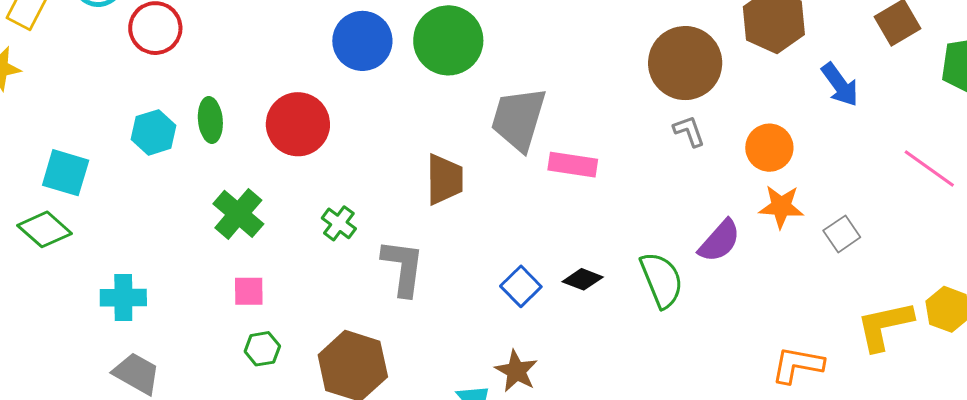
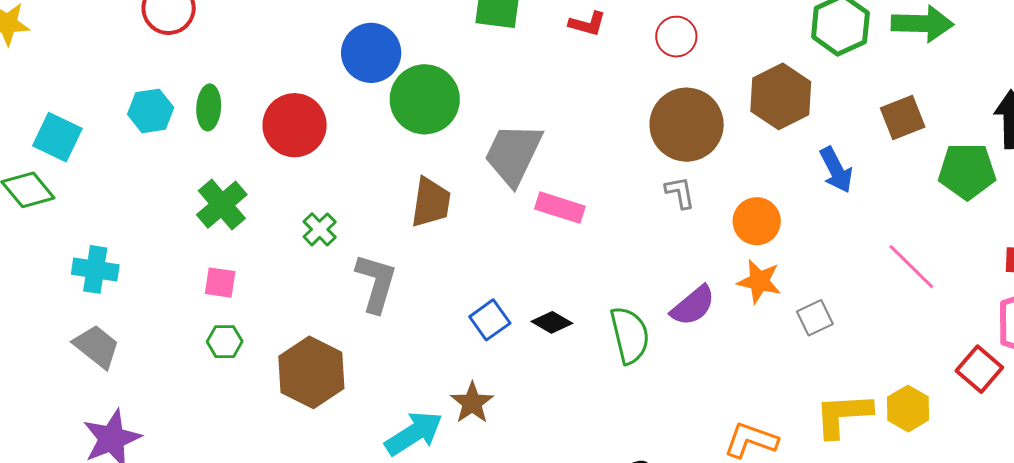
green circle: (448, 40) -> (425, 99), moved

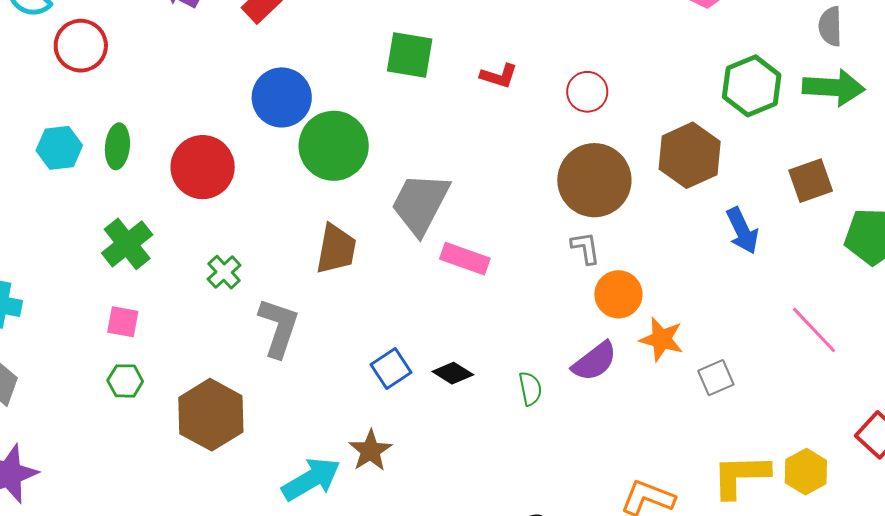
orange circle: (757, 221) -> (618, 294), moved
green semicircle: (630, 335) -> (530, 389), size x0.6

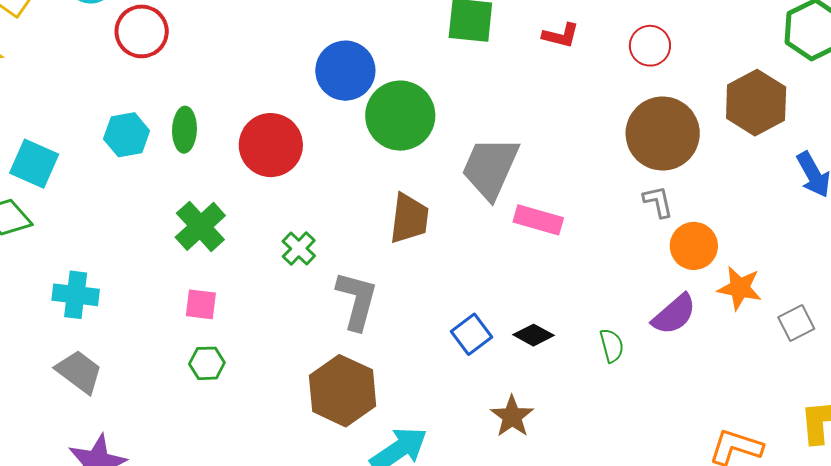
brown hexagon: (211, 415) -> (343, 391), moved
brown star: (370, 451) -> (512, 416), moved

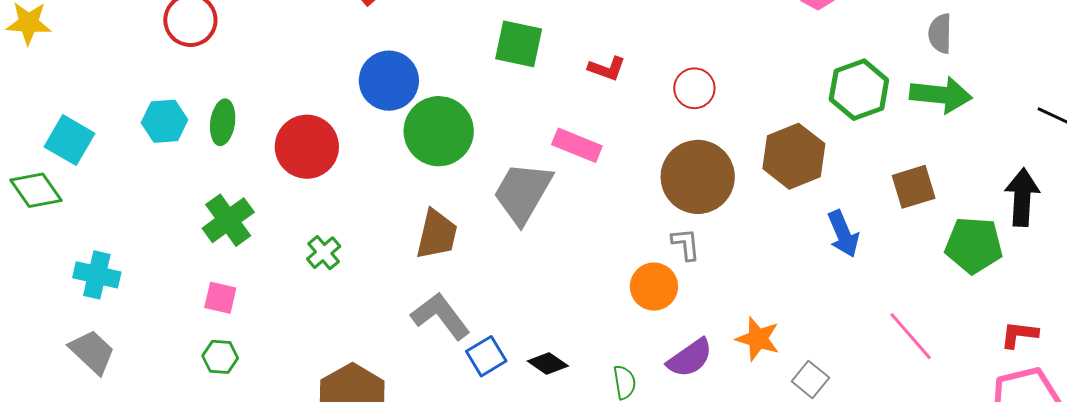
pink rectangle: (538, 220) -> (577, 145), moved
orange circle: (694, 246) -> (654, 287), moved
gray L-shape: (357, 300) -> (441, 316), moved, turned -58
gray square: (796, 323) -> (810, 380), turned -30

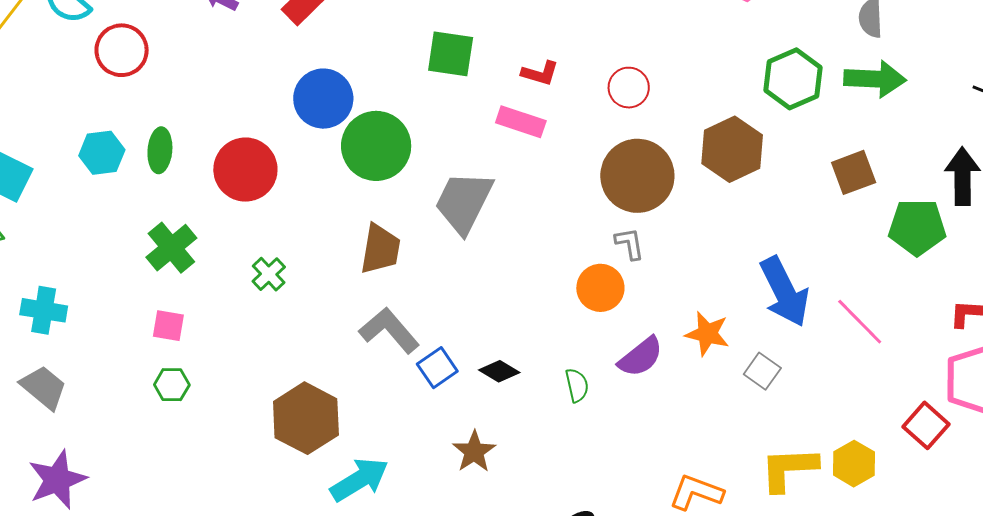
pink rectangle: (577, 145) -> (521, 122), moved
blue arrow: (843, 234) -> (784, 292), moved, size x1.5

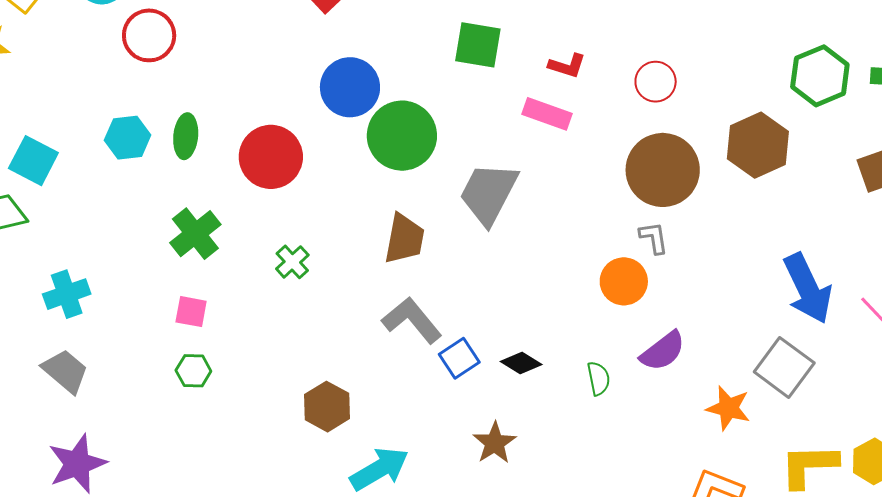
cyan cross: (44, 310) -> (67, 294), turned -30
orange star: (707, 334) -> (728, 408), moved
gray square: (762, 371) -> (784, 367), size x1.6
brown hexagon: (306, 418) -> (327, 407), size x0.7

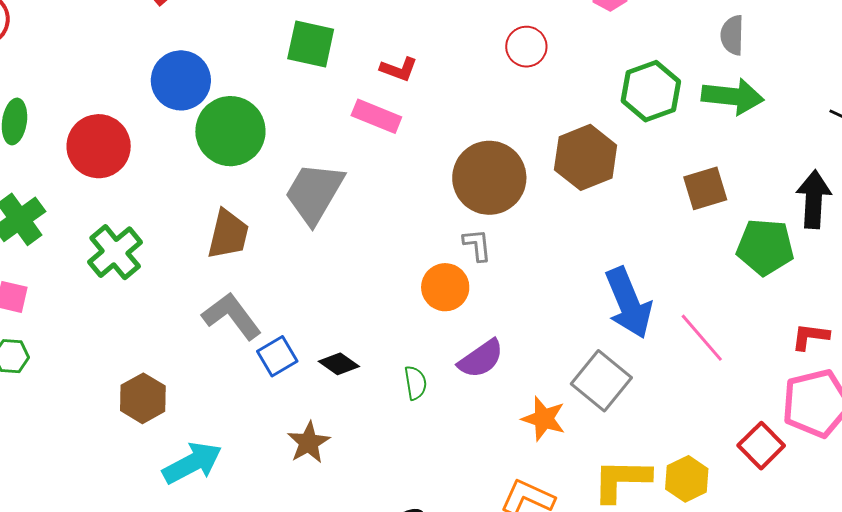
red circle: (656, 82) -> (526, 47), moved
green cross: (292, 262) -> (115, 252), size x1.6

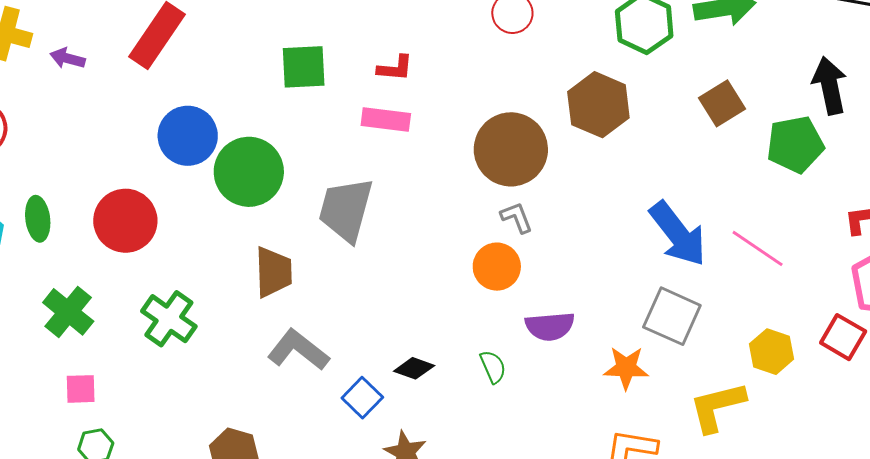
blue square: (277, 356) -> (362, 398), moved
purple semicircle: (481, 359) -> (550, 326), turned 45
yellow hexagon: (687, 479) -> (771, 352), moved

